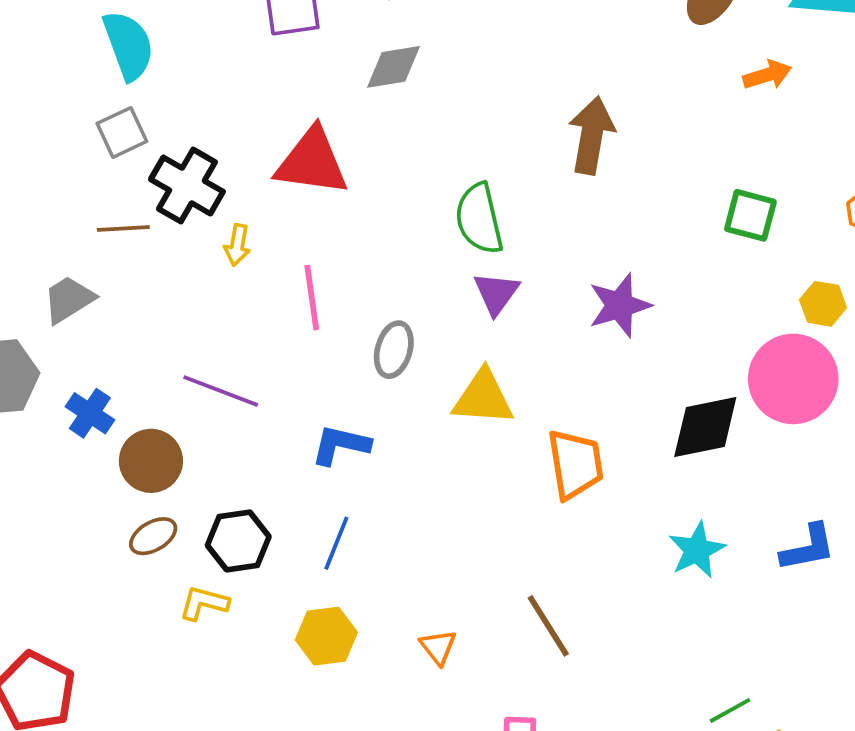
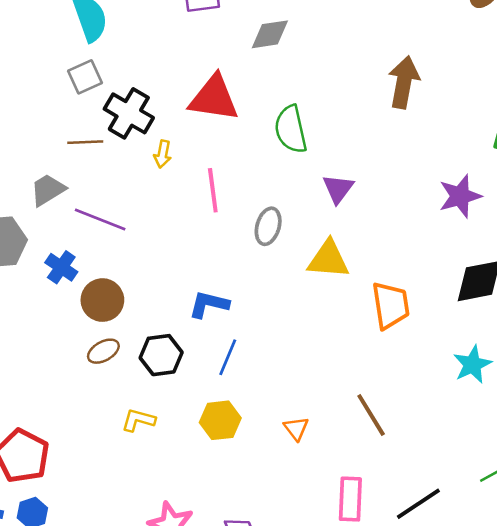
green semicircle: (479, 219) -> (291, 129), moved
purple star: (620, 305) -> (460, 196), moved
purple line: (221, 391) -> (100, 220), moved
blue L-shape: (341, 445) -> (209, 304), moved
yellow L-shape: (204, 603) -> (138, 420), moved

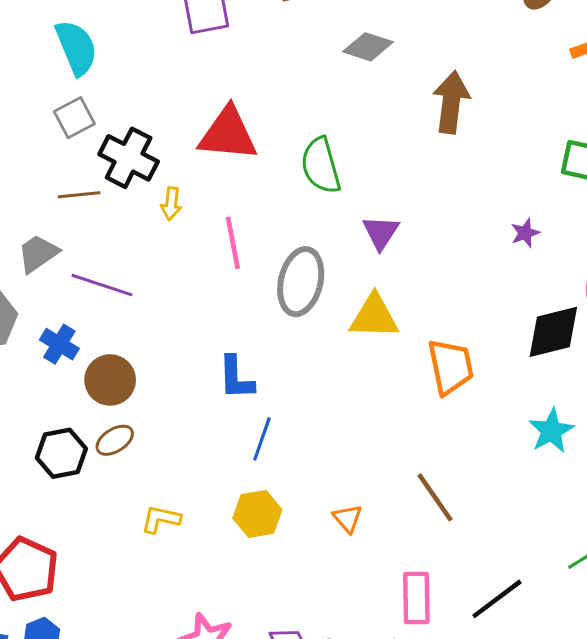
gray diamond: (270, 34) -> (368, 47), moved, turned 30
purple star: (460, 196) -> (525, 233), size x0.6
gray ellipse: (268, 226) -> (301, 282), size x1.5
blue L-shape: (209, 304) -> (236, 378), turned -102
black hexagon: (161, 355) -> (61, 453), moved

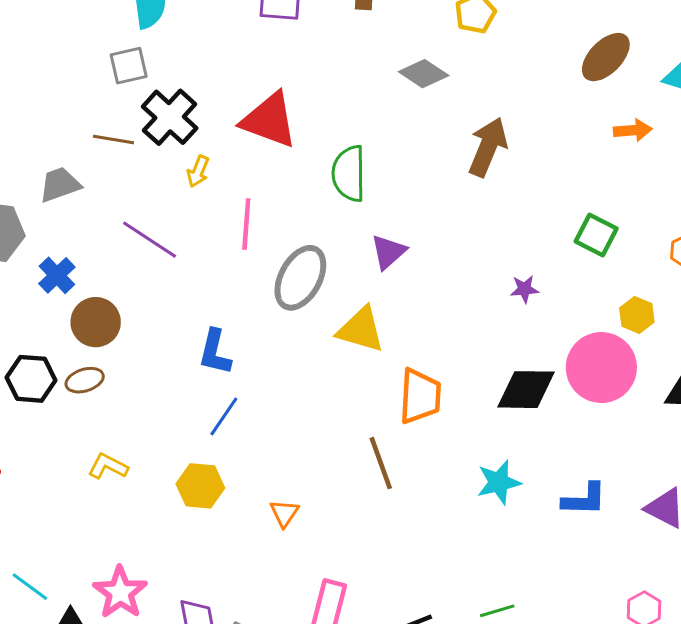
purple line: (102, 285) -> (150, 240), moved
brown line: (435, 497) -> (381, 463), moved

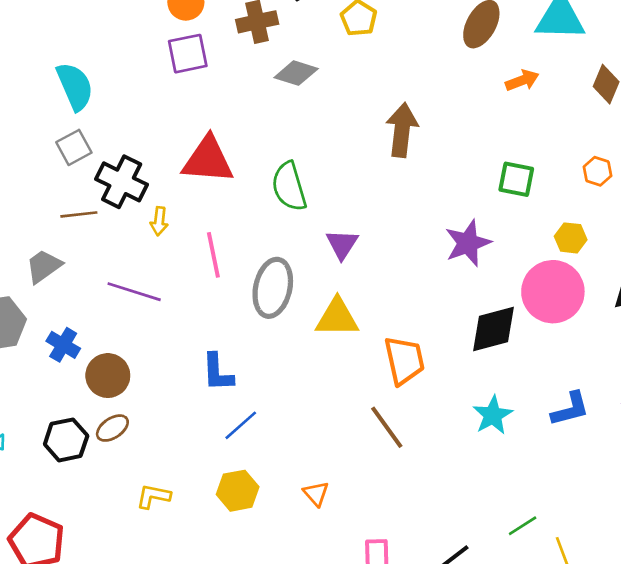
gray diamond: (424, 74) -> (296, 73), moved
purple star: (524, 289) -> (468, 243), size x1.8
blue line: (224, 416) -> (241, 425), turned 30

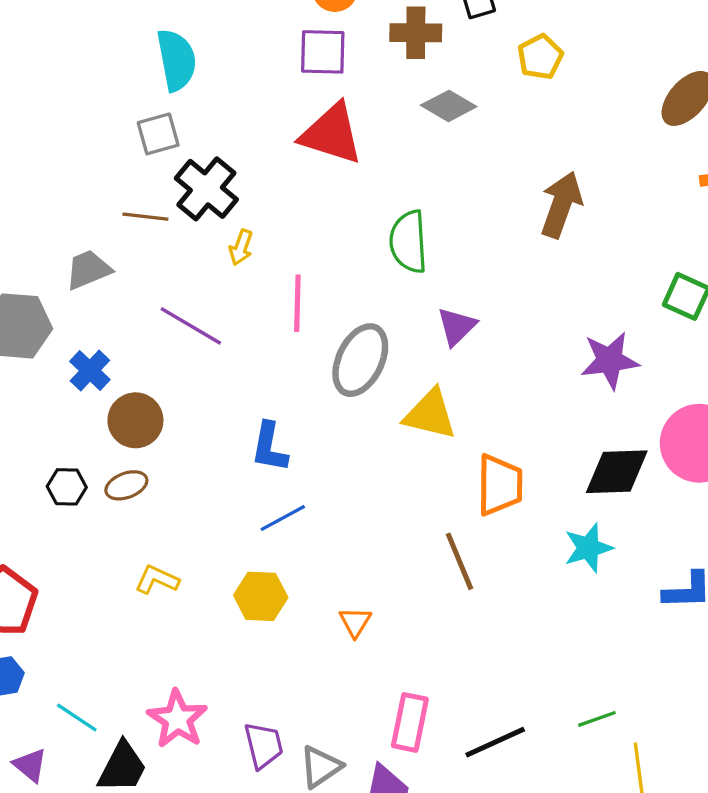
red triangle: (208, 160) -> (332, 134), moved
cyan star: (493, 415) -> (588, 548), moved
black hexagon: (66, 440) -> (67, 487), size x0.7

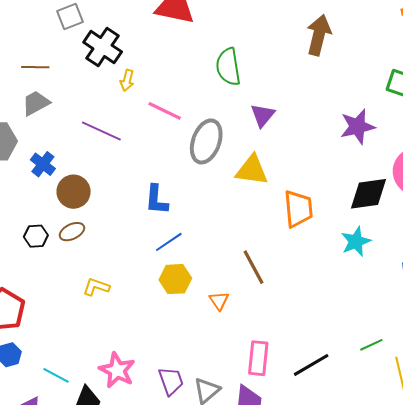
brown line: (145, 217) -> (35, 67), moved
pink line: (297, 303) -> (165, 111), turned -60
brown line: (460, 561) -> (253, 267), moved
yellow hexagon: (261, 596) -> (175, 279), moved

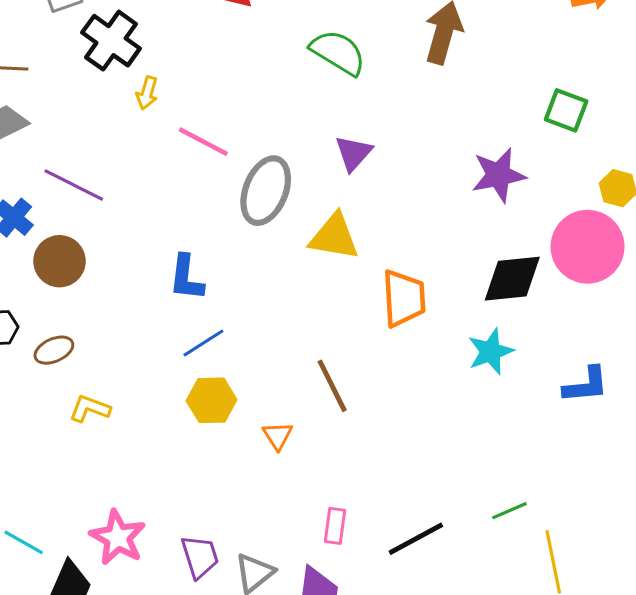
green semicircle: (228, 67) -> (338, 52), moved, turned 129
purple line: (101, 131) -> (74, 185), moved
brown ellipse: (72, 232) -> (54, 350), moved
pink rectangle: (258, 358) -> (335, 526), size x0.7

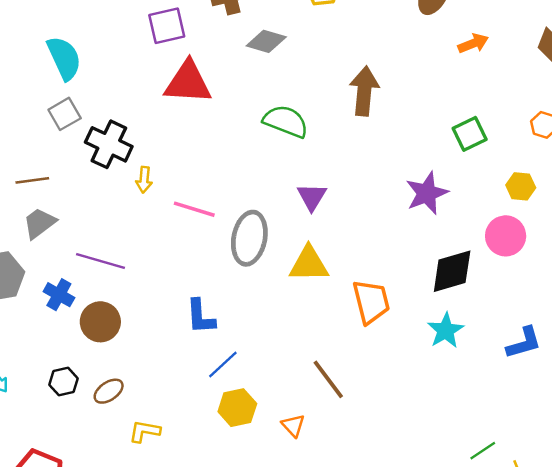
green square: (566, 110) -> (470, 134), turned -36
pink circle: (588, 247) -> (506, 236), size x0.7

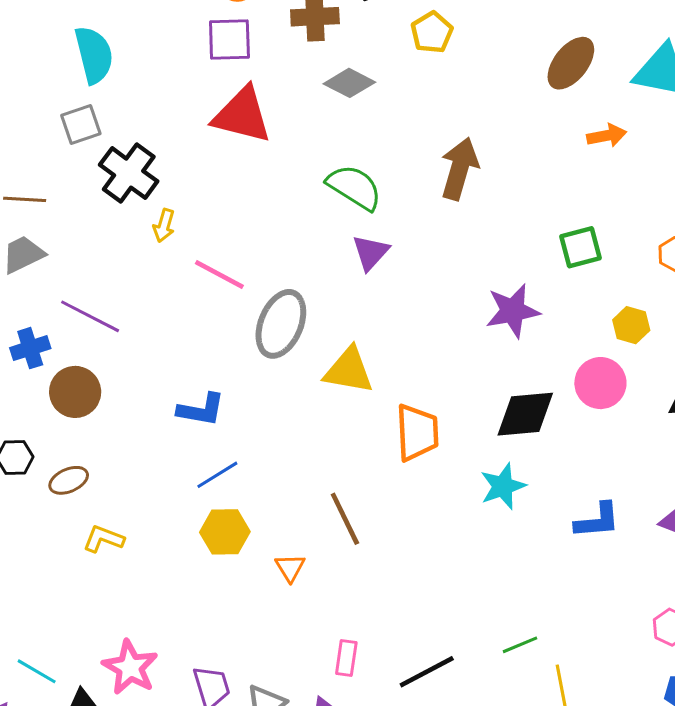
purple triangle: (312, 197) -> (371, 252), moved
blue cross: (59, 295) -> (30, 348), turned 32
blue L-shape: (201, 317) -> (201, 410), turned -87

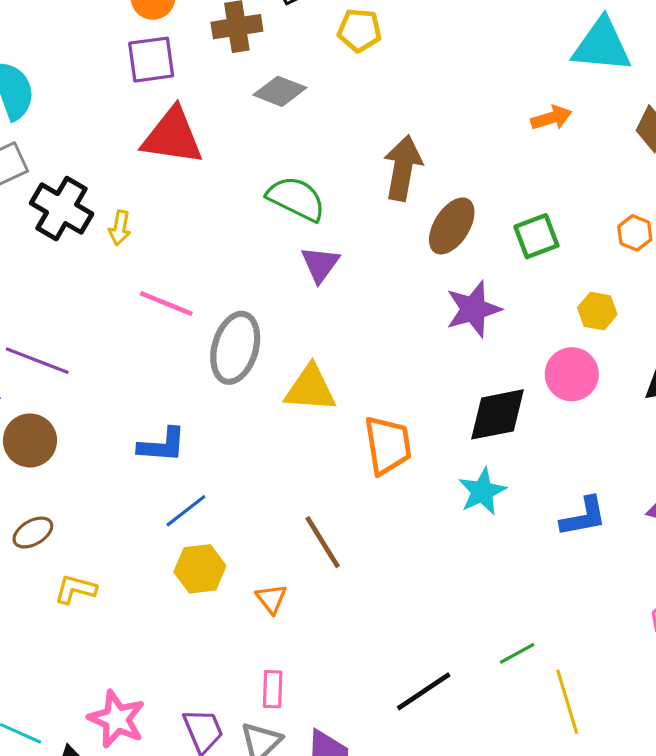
yellow pentagon: (432, 32) -> (360, 30), turned -30
brown ellipse: (571, 63) -> (452, 226), moved
yellow arrow: (164, 226) -> (120, 228), moved
pink rectangle: (346, 658) -> (273, 689), moved

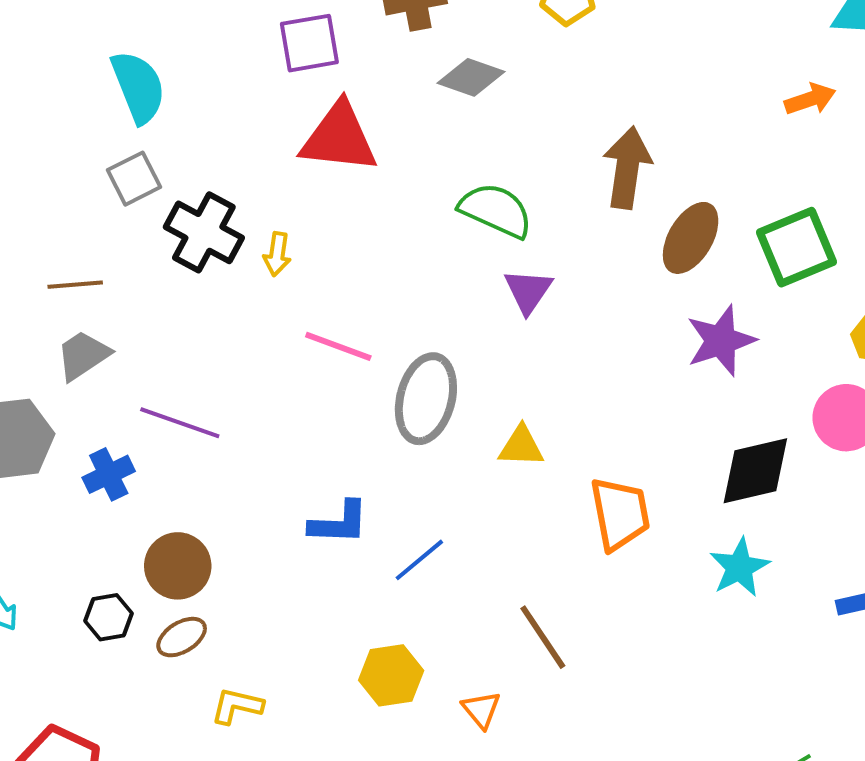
green square: (536, 236) -> (796, 247), size x1.4
yellow triangle: (310, 389) -> (521, 446), size x0.7
brown circle: (30, 440) -> (178, 566), moved
blue line: (186, 511) -> (419, 560), moved

